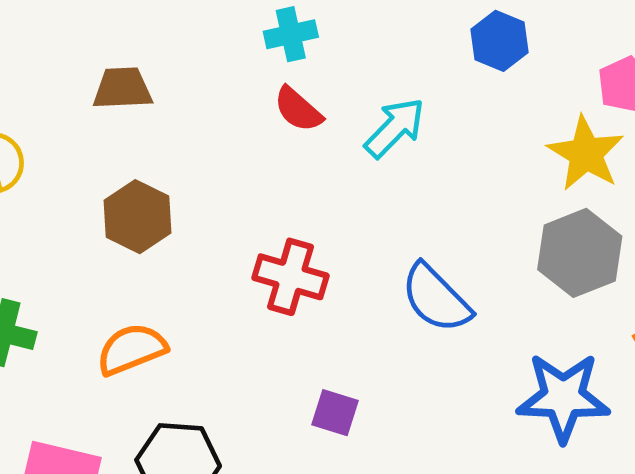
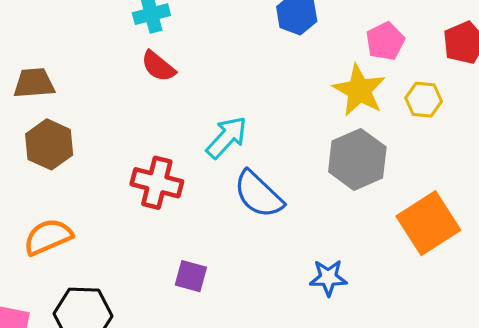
brown trapezoid: (122, 88) -> (34, 83), moved
cyan arrow: (395, 128) -> (227, 137), moved
blue star: (563, 397) -> (328, 278), moved, size x0.6

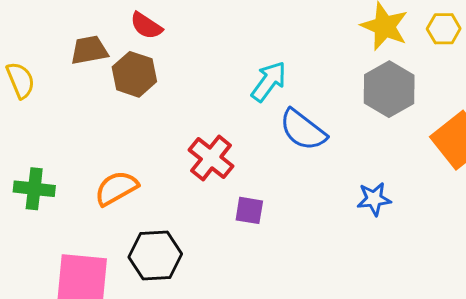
red semicircle: (158, 66) -> (146, 26), moved
brown hexagon: (49, 144) -> (134, 74), moved
red cross: (157, 183) -> (211, 158), moved, turned 30

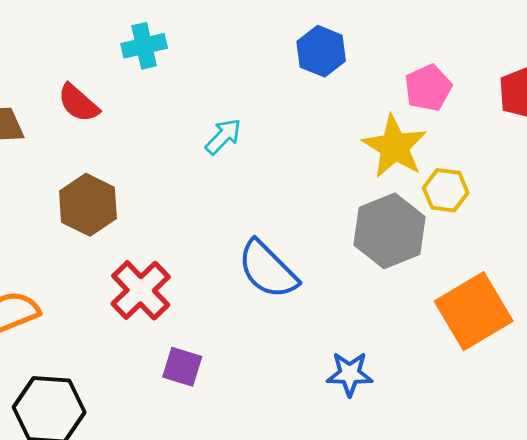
yellow hexagon: (444, 29) -> (446, 190), moved
brown hexagon: (134, 74) -> (88, 205), moved
cyan arrow: (269, 81) -> (223, 136), moved, size x0.7

